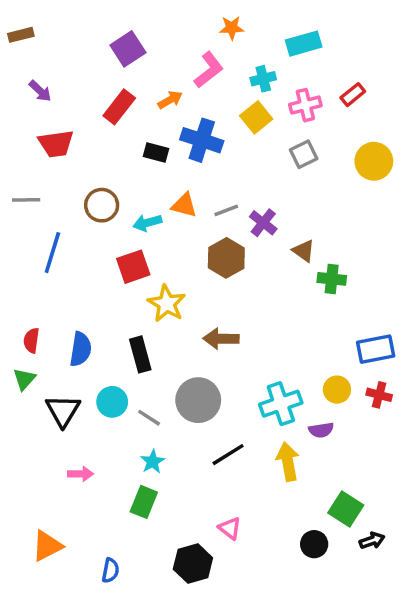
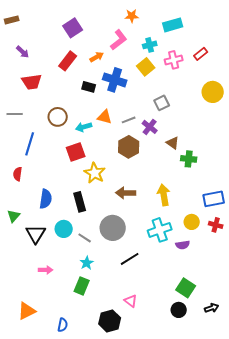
gray square: (304, 154) -> (162, 103), moved
red semicircle: (31, 340) -> (18, 174), moved
yellow arrow: (288, 462) -> (164, 195), moved
green square: (346, 509) -> (186, 288), moved

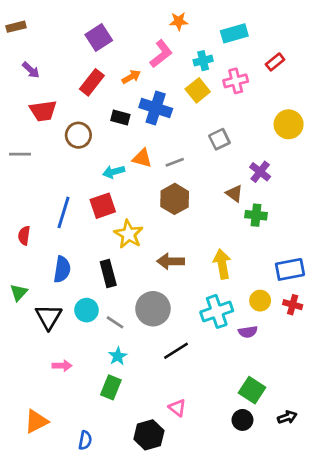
red rectangle: (201, 54) -> (275, 62), moved
brown circle: (58, 117) -> (78, 135), moved
purple cross: (150, 127) -> (260, 172), moved
blue line: (30, 144) -> (63, 212), moved

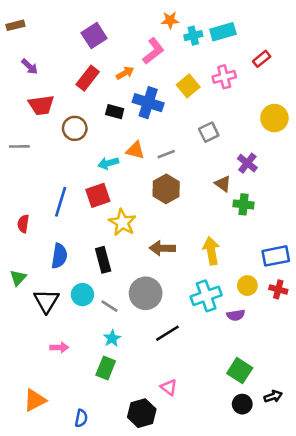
cyan cross: (203, 61) -> (193, 36), moved
black circle: (242, 420) -> (242, 404), moved

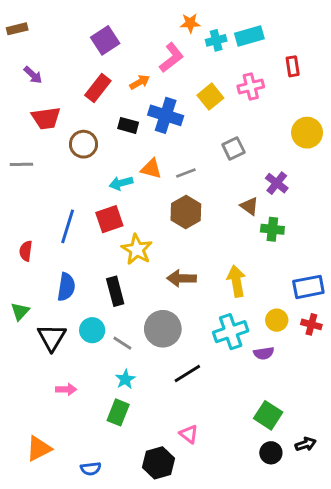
red rectangle: (262, 59) -> (293, 66), turned -60
blue semicircle: (81, 418) -> (91, 469), turned 72

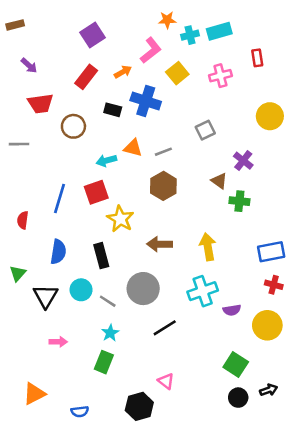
yellow square: (210, 97) -> (177, 73), moved
yellow circle: (277, 320) -> (267, 325), moved, size x1.5

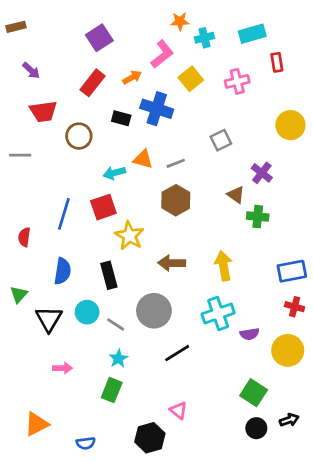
cyan rectangle: (219, 31) -> (252, 34), moved

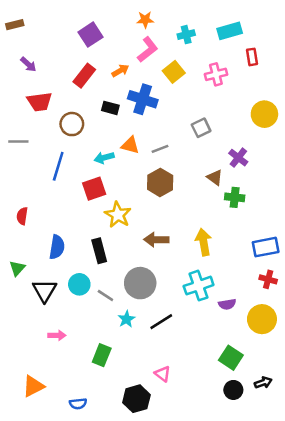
orange star: (180, 21) -> (145, 20), moved
blue line: (64, 214) -> (58, 166), moved
cyan star: (118, 359) -> (127, 319), moved

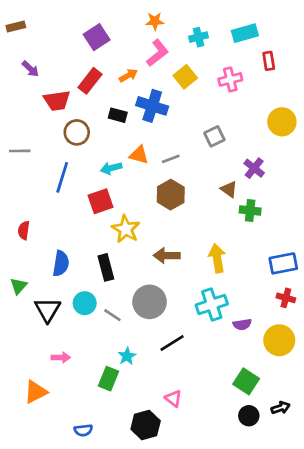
red trapezoid: (40, 102) -> (57, 101), moved
cyan star: (127, 319) -> (127, 356), moved
orange triangle: (33, 386) -> (36, 392), moved

